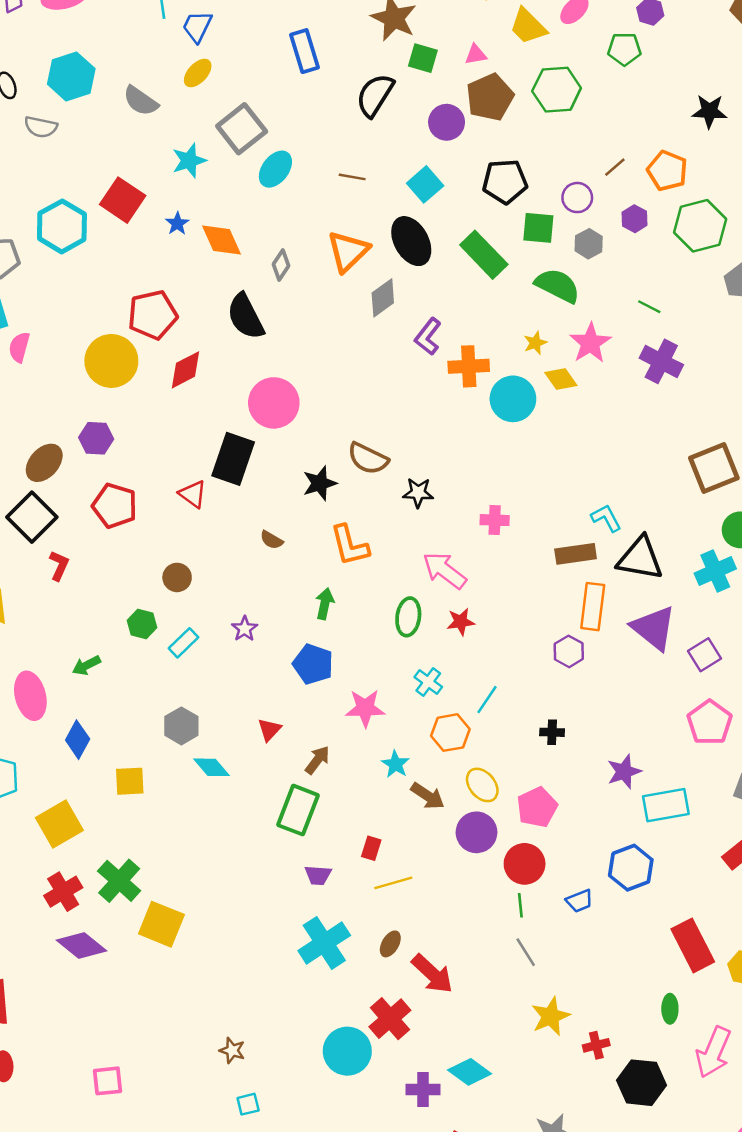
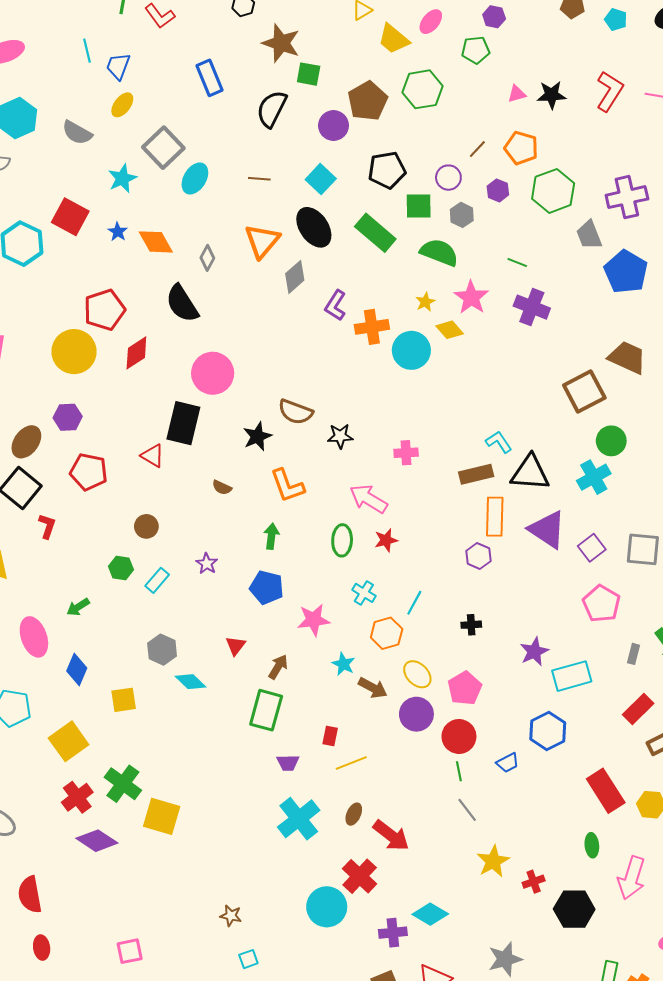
pink triangle: (476, 54) -> (517, 94), moved

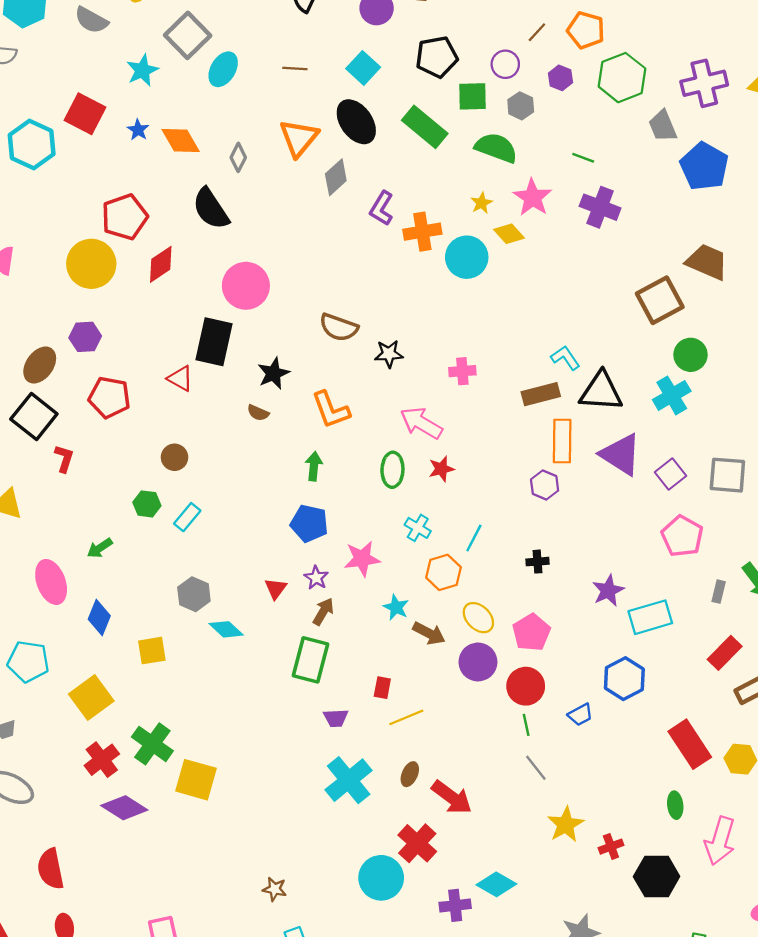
black star: (257, 436) -> (273, 373), moved
purple star: (207, 564) -> (316, 578), moved

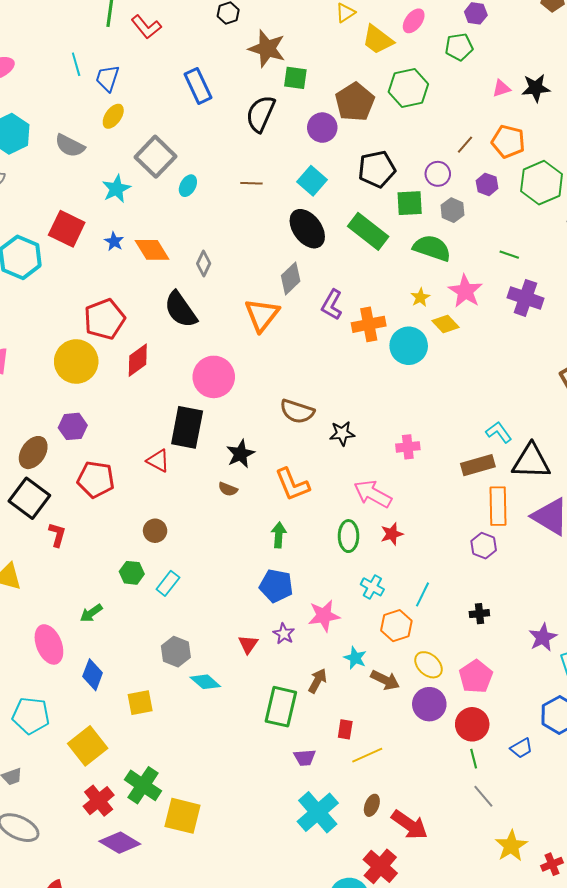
cyan ellipse: (223, 69) -> (188, 186), size x0.7
orange triangle: (299, 138) -> (262, 315), moved
brown arrow: (323, 612) -> (317, 681), moved

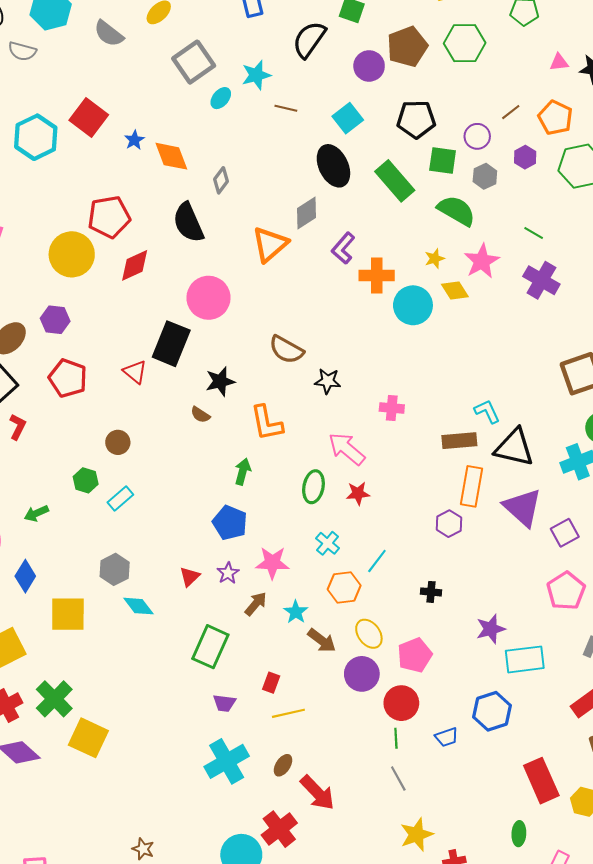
cyan star: (116, 189) -> (256, 75), moved
brown arrow: (317, 681) -> (256, 604), moved
yellow square: (140, 703) -> (68, 614), size x1.4

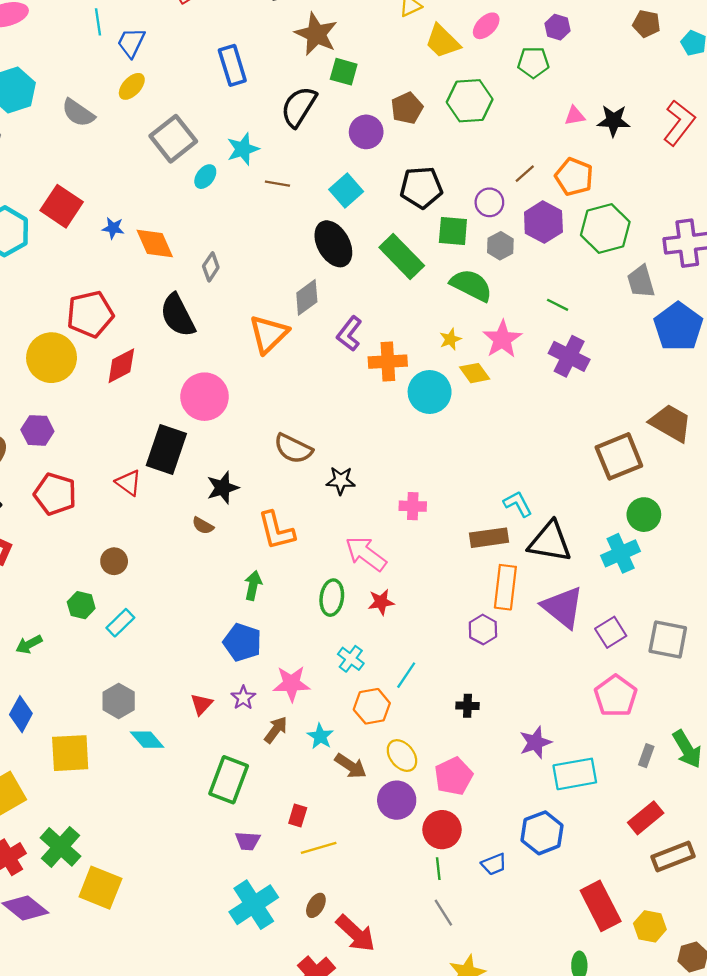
brown pentagon: (407, 47) -> (407, 108), size x0.7
blue star: (134, 140) -> (113, 228), turned -30
purple hexagon: (525, 157) -> (543, 222), size x1.6

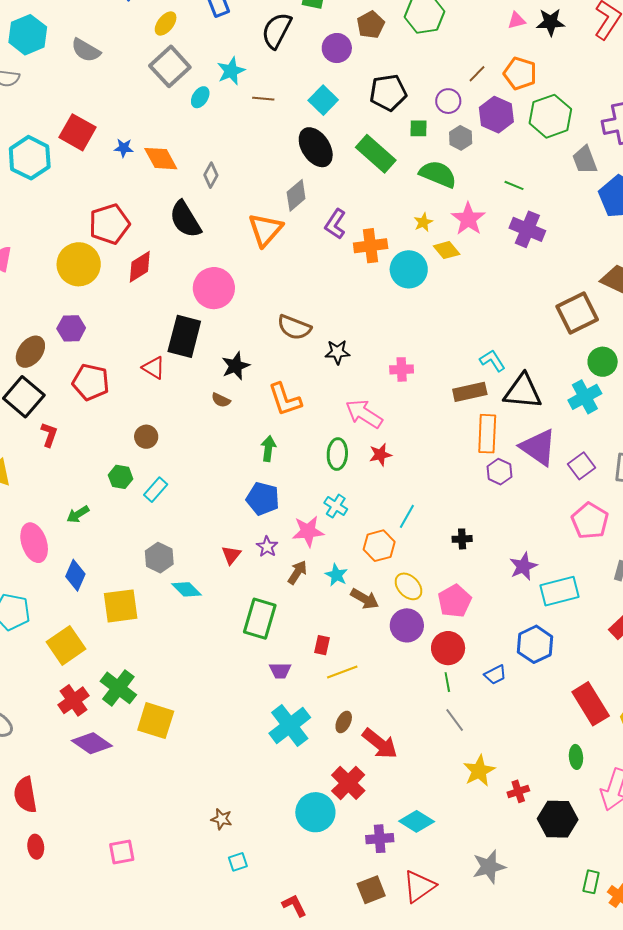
yellow ellipse: (132, 86) -> (166, 24), moved
green square: (453, 231) -> (418, 128), size x0.7
purple hexagon: (483, 630) -> (499, 472), moved
cyan cross: (351, 659) -> (336, 506), moved

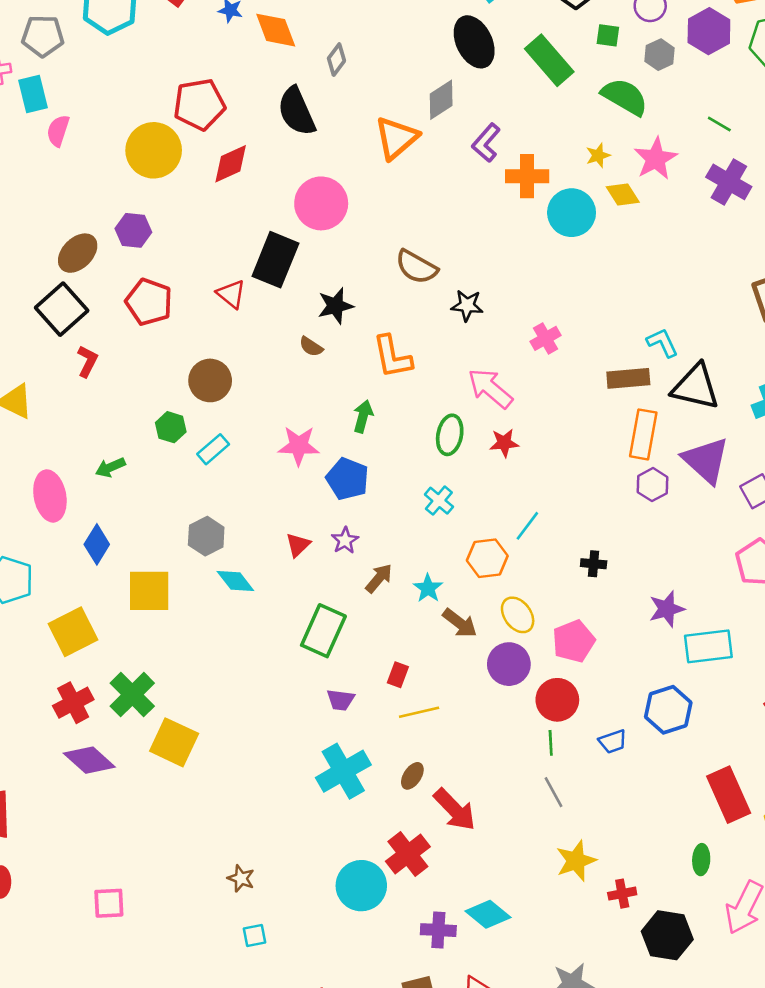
pink cross: (402, 369) -> (546, 338), turned -35
brown circle: (146, 437) -> (210, 380), size x1.4
pink star: (308, 531) -> (299, 446), moved

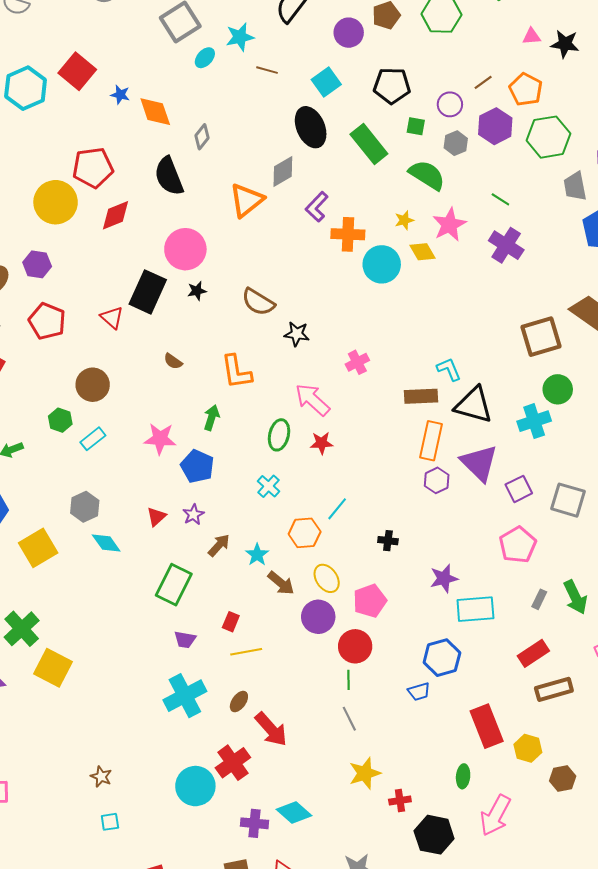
black star: (335, 306) -> (197, 291), moved, size x0.7
yellow square: (149, 591) -> (38, 548), turned -33
blue trapezoid: (613, 742) -> (419, 692), moved

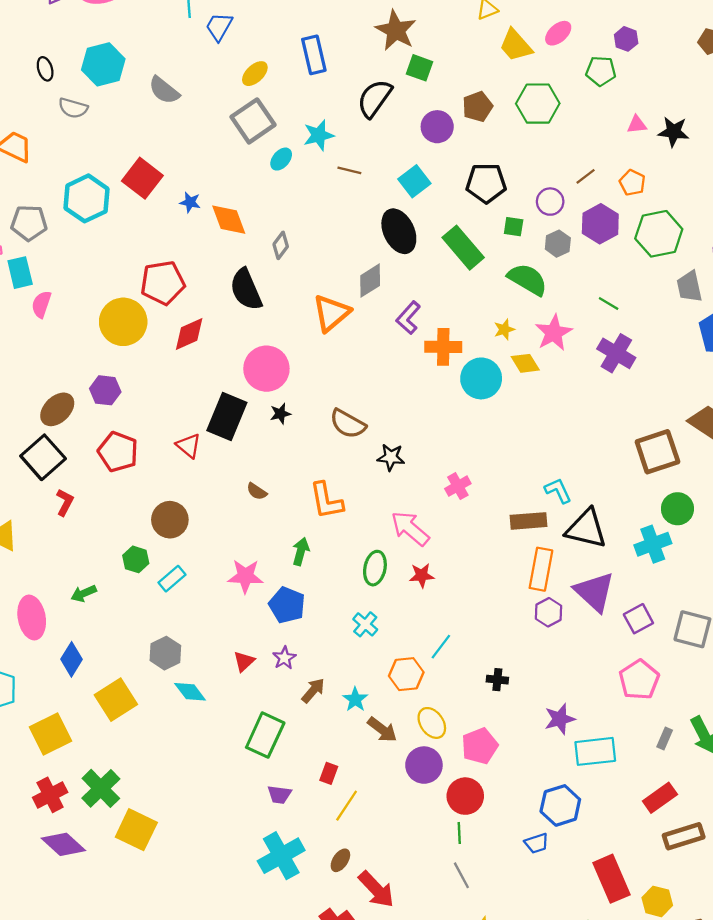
orange pentagon: (526, 89) -> (632, 183), size x0.7
yellow line: (246, 652) -> (347, 806), turned -44

